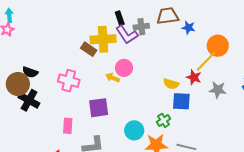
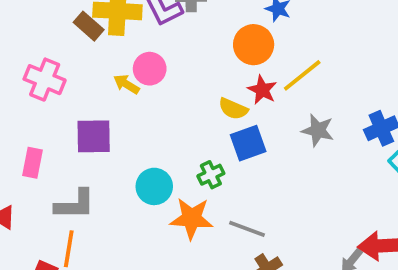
orange circle: (218, 46) -> (254, 45), moved
red star: (194, 77) -> (262, 90), moved
blue square: (181, 101) -> (248, 143), turned -30

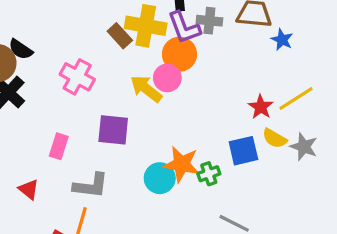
orange circle: (254, 45) -> (179, 54), moved
yellow arrow: (126, 84) -> (146, 89), size x1.5
yellow semicircle: (233, 109) -> (275, 138), moved
orange star: (192, 218) -> (181, 164), moved

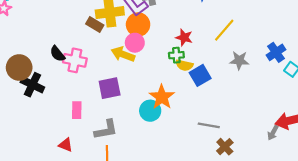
black semicircle: (21, 49) -> (57, 54), moved, turned 35
red star: (261, 107) -> (184, 37), moved
yellow semicircle: (275, 138) -> (184, 65), moved
orange star: (181, 164) -> (162, 97), turned -30
green cross: (209, 174) -> (176, 55), moved, turned 32

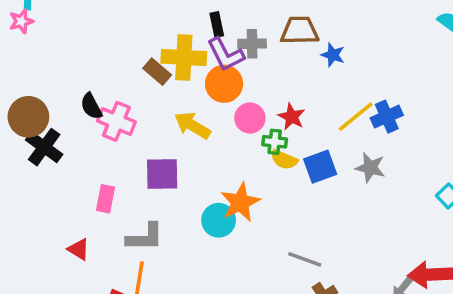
pink circle: (135, 43) -> (250, 118), moved
blue cross: (276, 52) -> (387, 117), moved
blue square: (200, 75) -> (320, 167), moved

